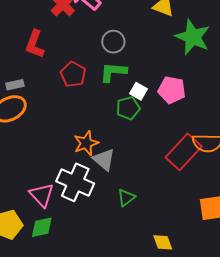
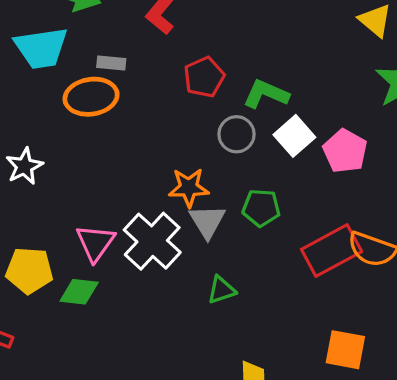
gray circle: (113, 42) -> (237, 134), moved
white square: (139, 91) -> (294, 136), size x1.4
green pentagon: (128, 108) -> (261, 208), moved

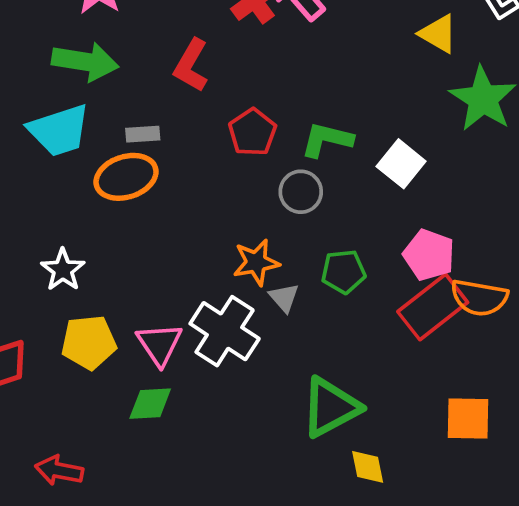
white square: (294, 136) -> (401, 164), moved
pink pentagon: (345, 151) -> (429, 255), moved
gray triangle: (207, 221) -> (284, 298), size x0.7
yellow pentagon: (29, 270) -> (89, 342), moved
green triangle: (221, 290) -> (330, 407), moved, size x1.8

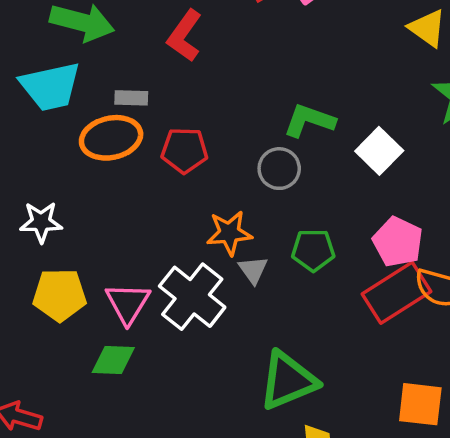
red pentagon: (252, 132) -> (184, 150), moved, turned 30
white star: (63, 270) -> (41, 222), turned 30

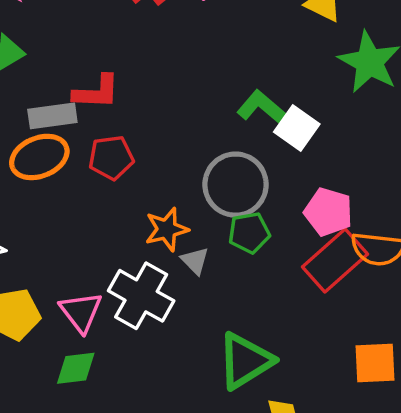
red L-shape: (185, 36) -> (96, 92), moved, turned -114
gray rectangle: (131, 98) -> (52, 116), size x1.5
green L-shape: (309, 120) -> (262, 108), moved, turned 30
gray circle: (279, 169) -> (236, 185), moved, size x1.6

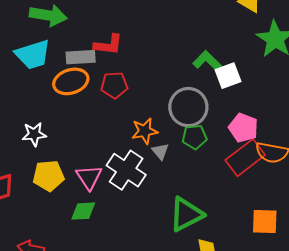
white square: (297, 128) -> (228, 76), turned 30

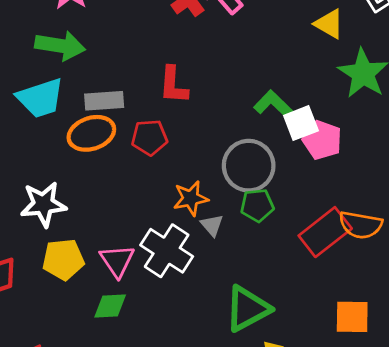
red L-shape: (108, 45) -> (173, 85), moved, turned 88
pink pentagon: (243, 128) -> (322, 140), moved
white star: (34, 134) -> (43, 204), size x1.4

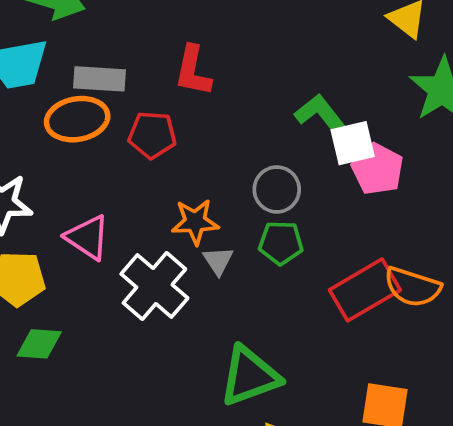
gray circle: (249, 166) -> (277, 189), size x0.7
pink triangle: (117, 261) -> (88, 237), moved, turned -30
green diamond: (110, 306) -> (39, 344), moved

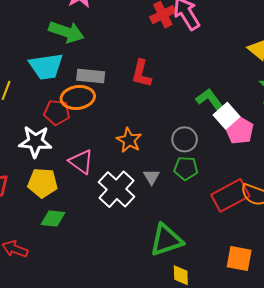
red pentagon: (152, 135) -> (57, 112), moved
white square: (353, 143) -> (227, 116), turned -30
orange star: (195, 222) -> (129, 140), moved, turned 30

